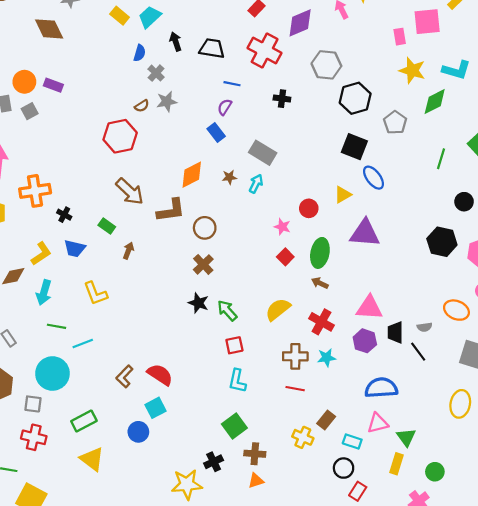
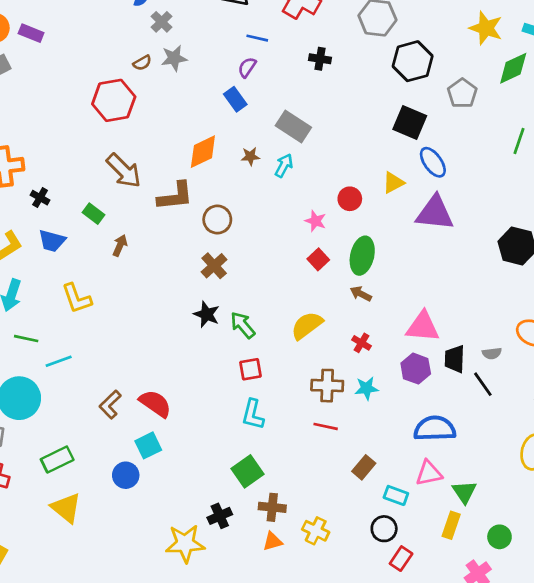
purple triangle: (365, 233) -> (435, 213), moved
red cross: (321, 322) -> (362, 343), size x0.6
yellow cross: (303, 437) -> (316, 531), moved

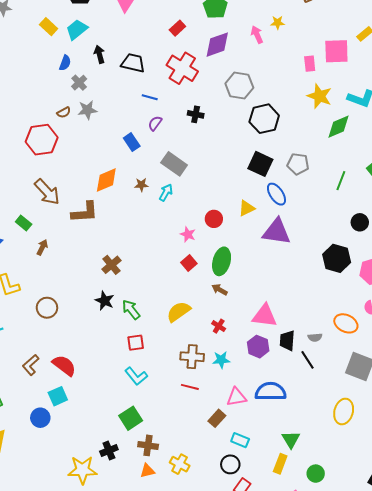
purple semicircle: (247, 67) -> (155, 123), moved
gray pentagon: (462, 93) -> (298, 164), moved, turned -30
brown circle: (217, 220) -> (47, 308), moved
cyan L-shape: (253, 414) -> (136, 376), turned -55
pink triangle: (429, 473) -> (236, 397), moved

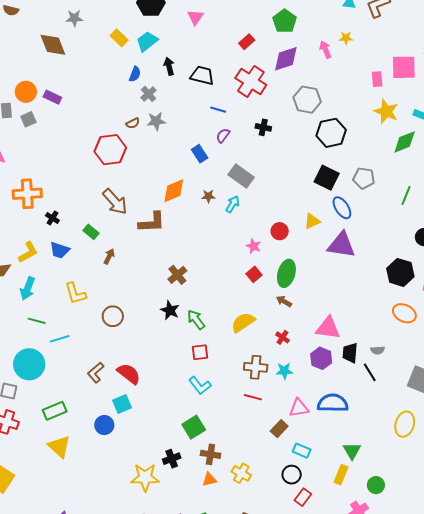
orange ellipse: (346, 323) -> (404, 313), moved

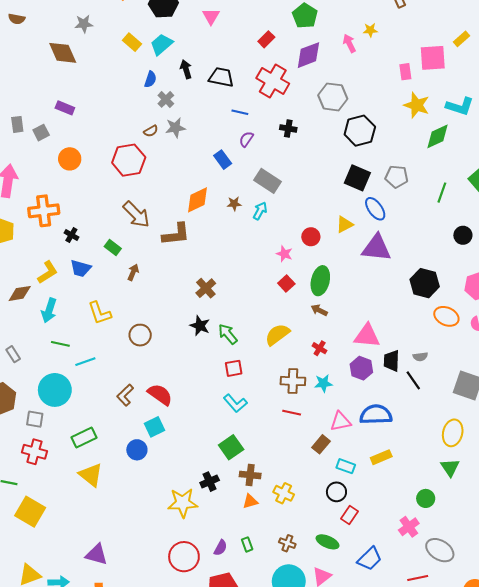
orange circle: (26, 92) -> (70, 159), moved
black hexagon: (400, 272) -> (425, 283), moved
green triangle: (352, 451) -> (450, 468), moved
yellow rectangle: (341, 475) -> (381, 457), moved, turned 48

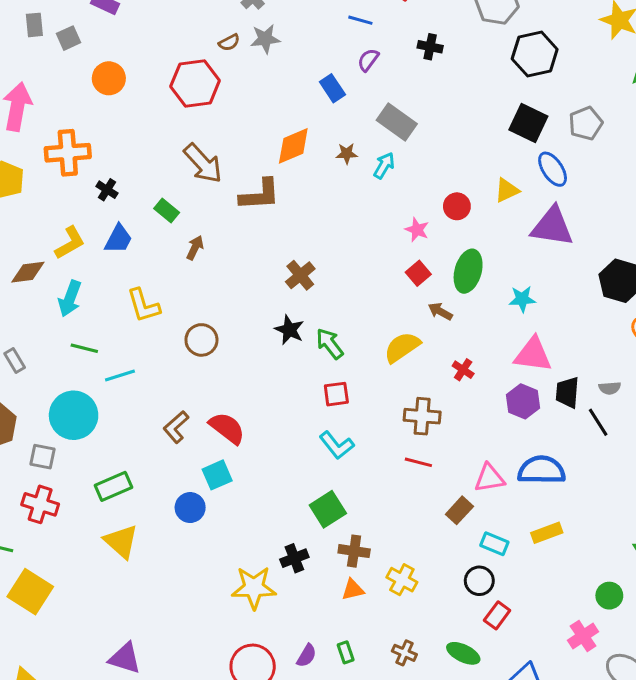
gray pentagon: (397, 177) -> (586, 123), turned -30
blue trapezoid: (81, 268) -> (118, 239), turned -80
brown arrow: (319, 310) -> (440, 311), moved
cyan star: (323, 383) -> (522, 299), moved

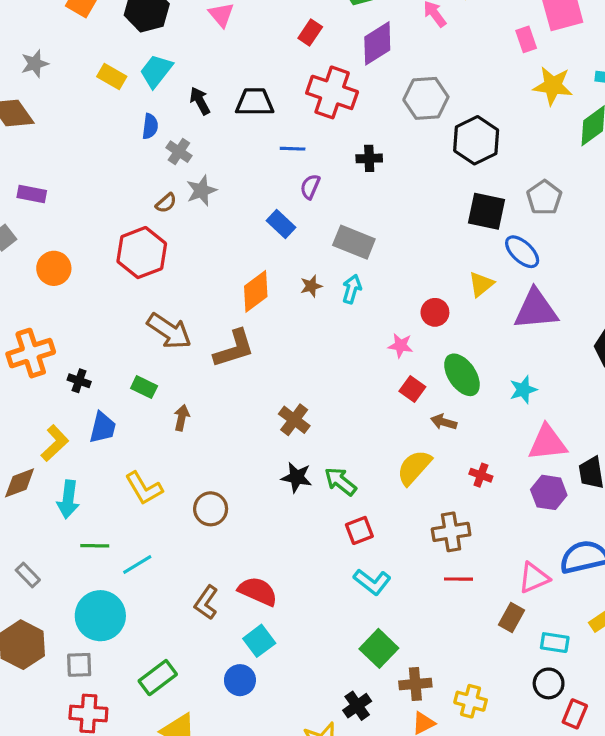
green ellipse: (468, 271) -> (462, 375), turned -36

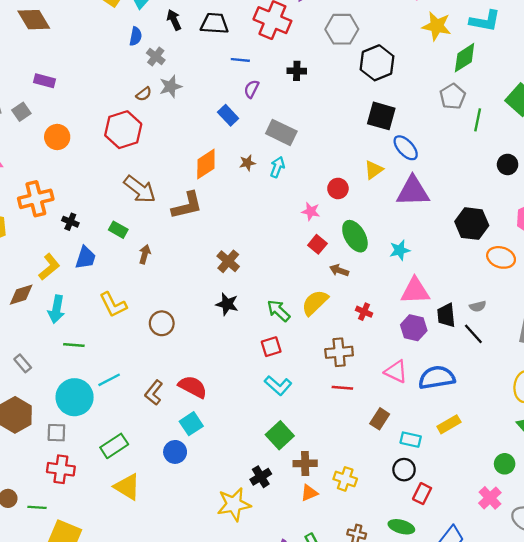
gray pentagon: (544, 198) -> (453, 96), moved
green arrow: (340, 481) -> (279, 311), moved
cyan line: (137, 565) -> (109, 380), moved
pink triangle: (534, 578) -> (396, 372), moved, turned 45

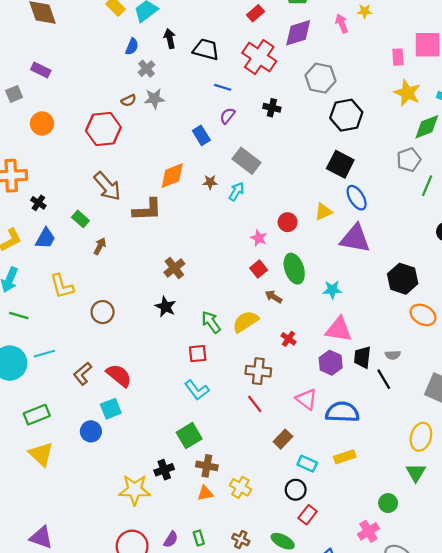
red line: (342, 388) -> (255, 404), turned 36

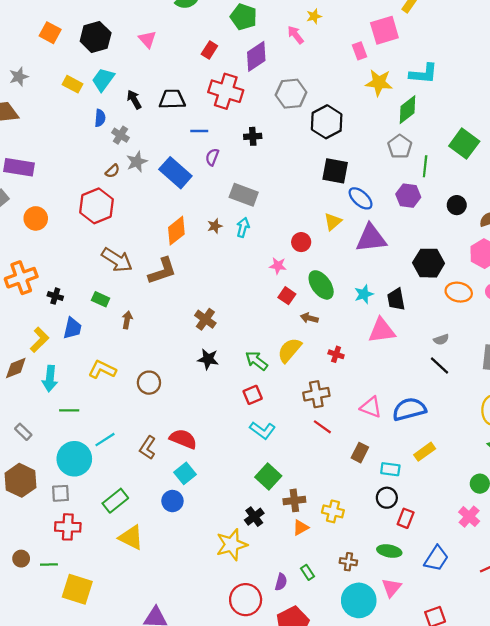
purple rectangle: (41, 70) -> (19, 167), size x1.5
blue rectangle: (201, 135) -> (175, 173), moved, size x1.6
yellow L-shape: (62, 286) -> (102, 370), turned 148
black trapezoid: (362, 357) -> (396, 299), moved
purple hexagon: (331, 363) -> (408, 196), moved

